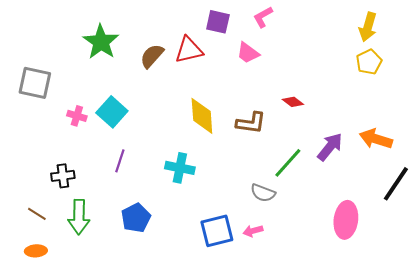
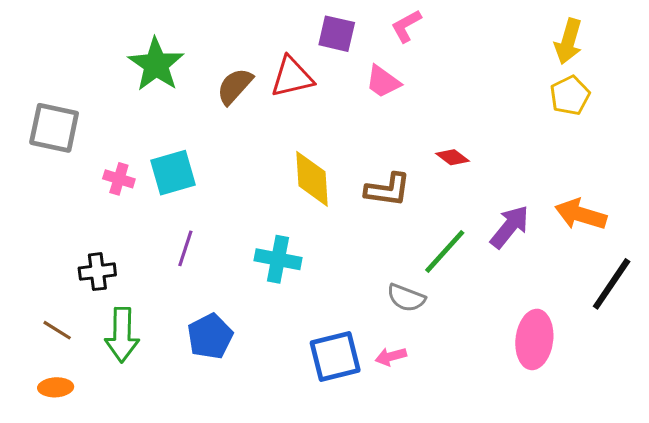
cyan square: (112, 112) -> (173, 173), turned 32

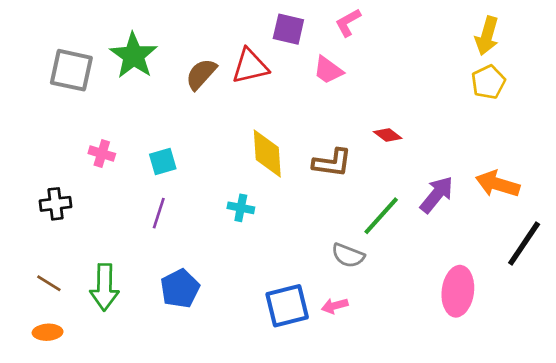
gray square: (54, 128) -> (71, 70), moved
cyan square: (173, 173) -> (163, 161), moved, size x0.7
cyan cross: (278, 259) -> (241, 208), moved, size x0.7
black cross: (97, 272) -> (55, 204), moved

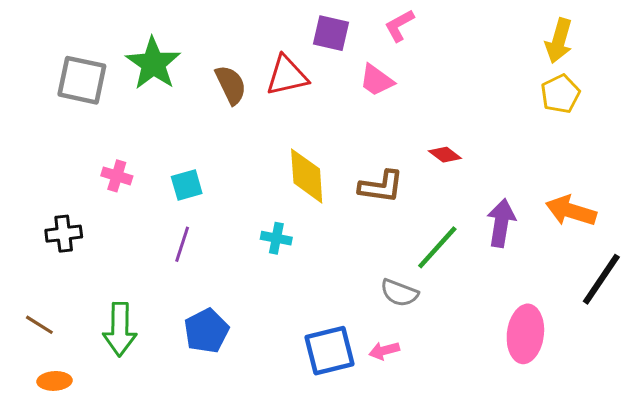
brown semicircle: (201, 74) -> (231, 85), turned 112
purple arrow: (437, 195) -> (501, 223), turned -30
brown line: (49, 283) -> (39, 325), moved

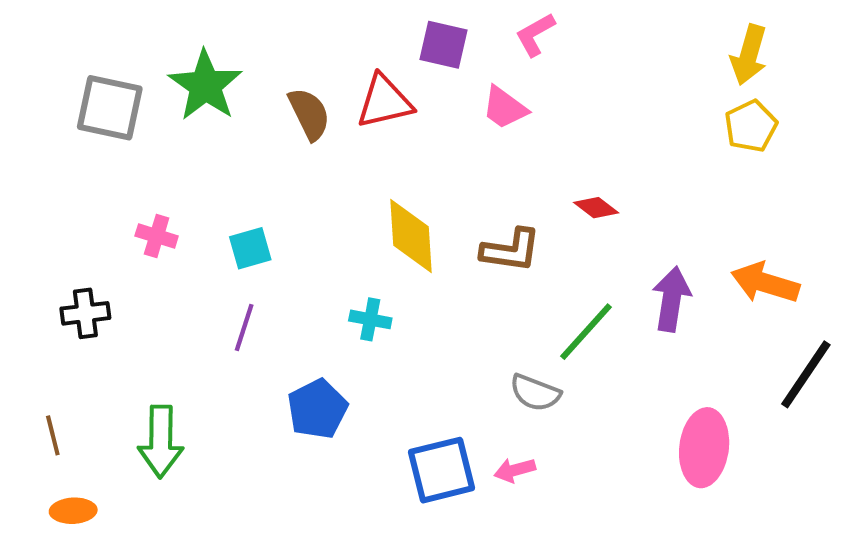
brown line: (39, 325) -> (53, 435), turned 44
blue pentagon: (206, 331) -> (317, 409), moved

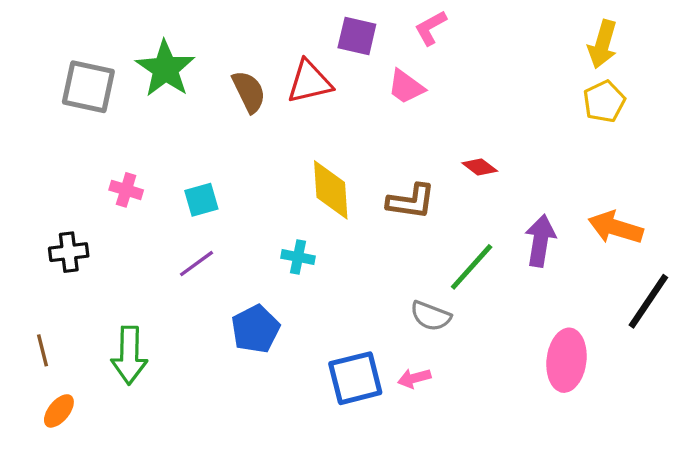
purple line: (244, 328) -> (196, 264), turned 36
orange ellipse: (73, 511) -> (59, 411), turned -48

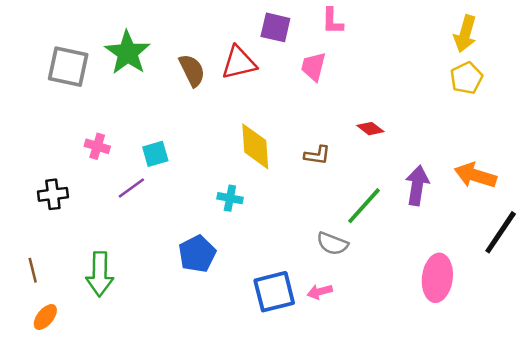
pink L-shape: (431, 28) -> (332, 21), turned -60
pink trapezoid: (406, 87) -> (313, 67), turned 68
brown L-shape: (411, 201) -> (317, 155), size x0.7
purple line: (196, 264) -> (131, 188), moved

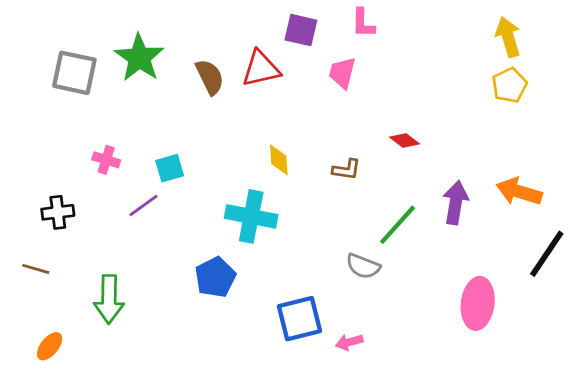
yellow arrow: (465, 34) -> (508, 37), turned 147
yellow diamond: (255, 146) -> (279, 160), size x0.6
cyan cross: (230, 198) -> (251, 216), size x1.8
brown line: (33, 270) -> (36, 269), moved, turned -60
pink arrow: (320, 292) -> (349, 342), moved

